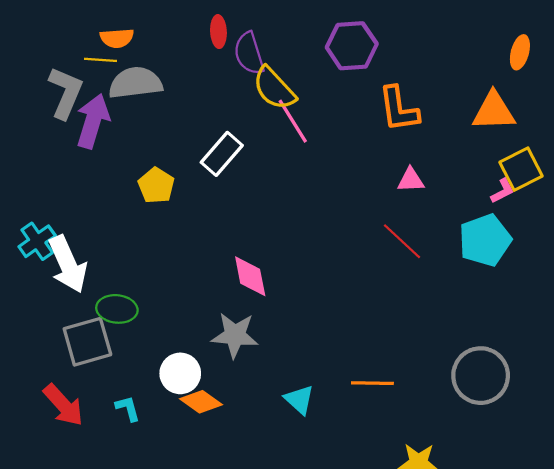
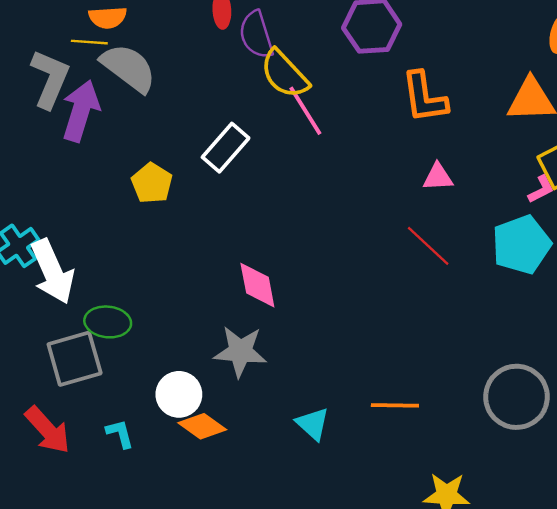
gray semicircle: (135, 83) -> (129, 68), turned 44

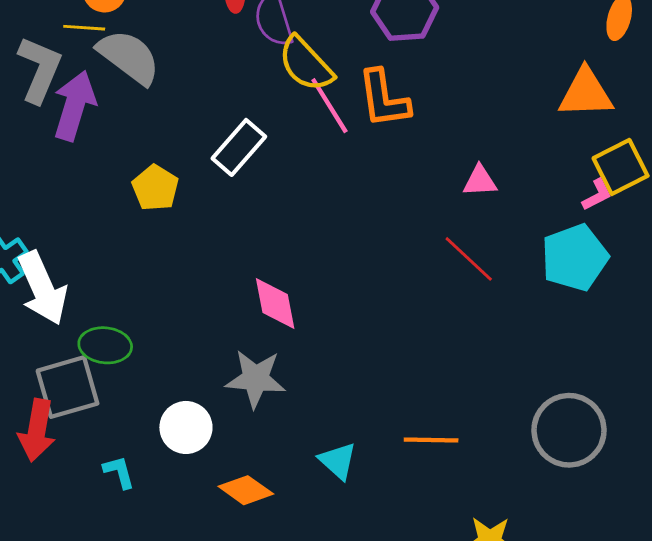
orange L-shape: (424, 97) -> (384, 99), moved
orange diamond: (202, 426) -> (246, 490), moved
red arrow: (48, 430) -> (37, 430), moved, turned 52

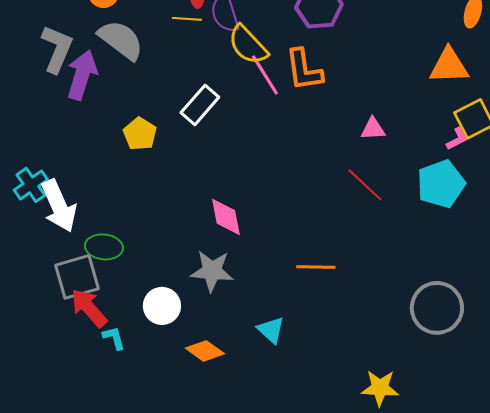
yellow line: (84, 28) -> (187, 19), moved
red arrow: (37, 430) -> (89, 308), moved, turned 129
orange line: (431, 440) -> (316, 267), moved

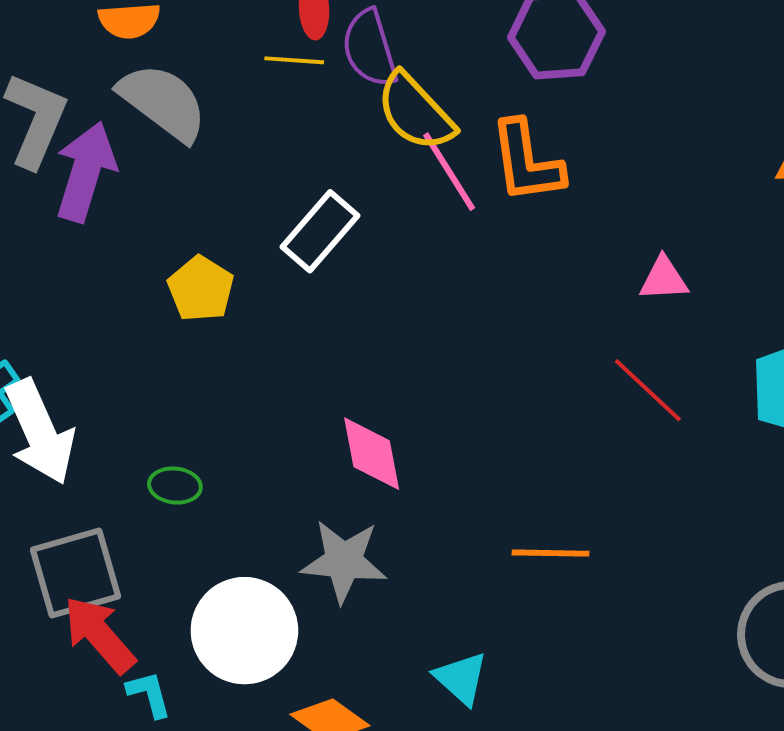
green ellipse: (104, 247) -> (175, 486), moved, size x0.7
white circle: (162, 306) -> (244, 631), size x1.4

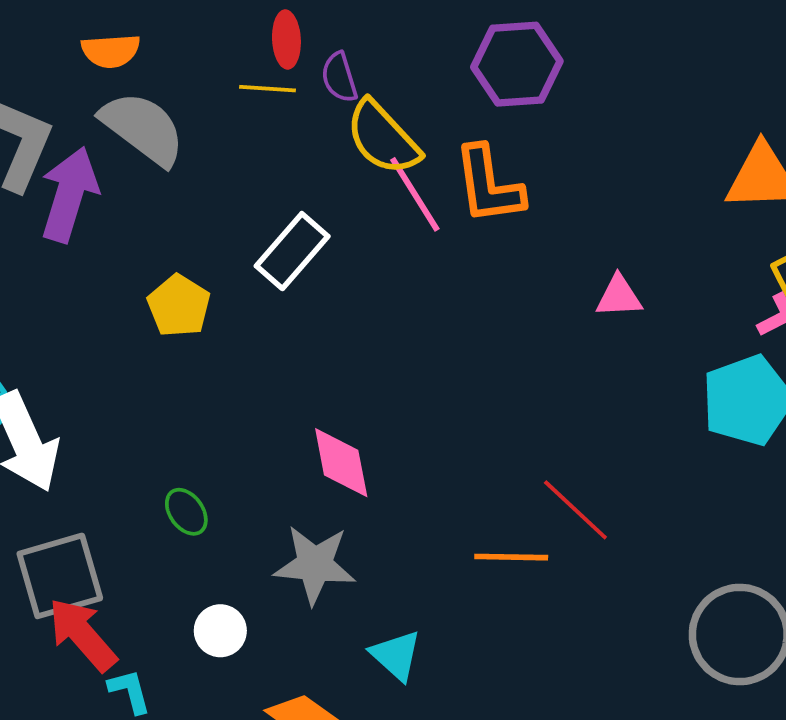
purple semicircle: (370, 48) -> (339, 77), size x0.7
red line: (648, 390) -> (575, 510), moved
green ellipse: (175, 486) -> (186, 512), moved, turned 48
white circle: (244, 631) -> (220, 631), size x0.5
cyan triangle: (461, 678) -> (396, 655), moved

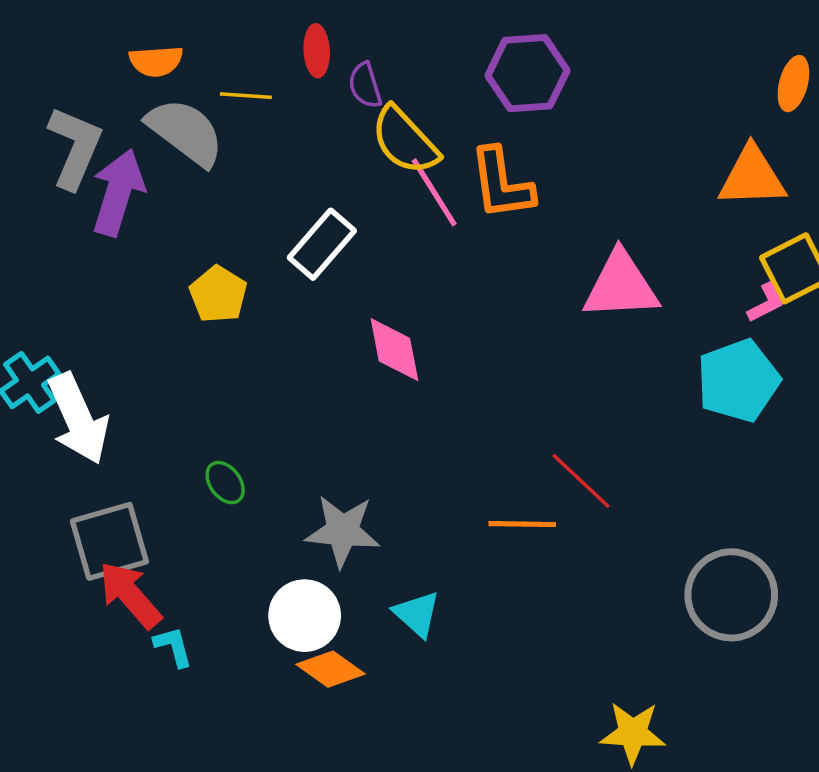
yellow line: (268, 89) -> (246, 96), moved
pink triangle: (619, 296) -> (621, 286), size x1.8
pink diamond: (341, 463) -> (394, 350), moved
white circle: (220, 631) -> (305, 616), moved, size x1.5

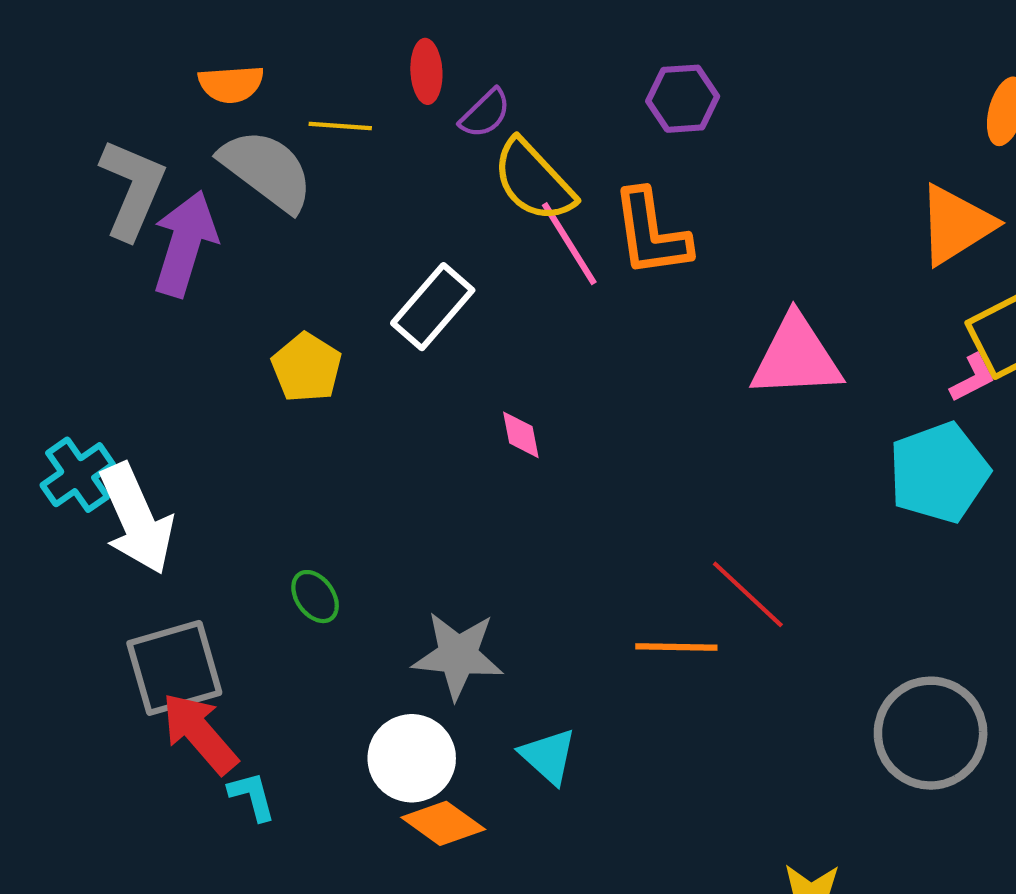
purple hexagon: (527, 73) -> (683, 99), size x0.7
purple semicircle: (365, 85) -> (485, 113), turned -117
orange triangle: (752, 177) -> (956, 225), turned -30
pink diamond: (394, 350) -> (521, 435), size x0.6

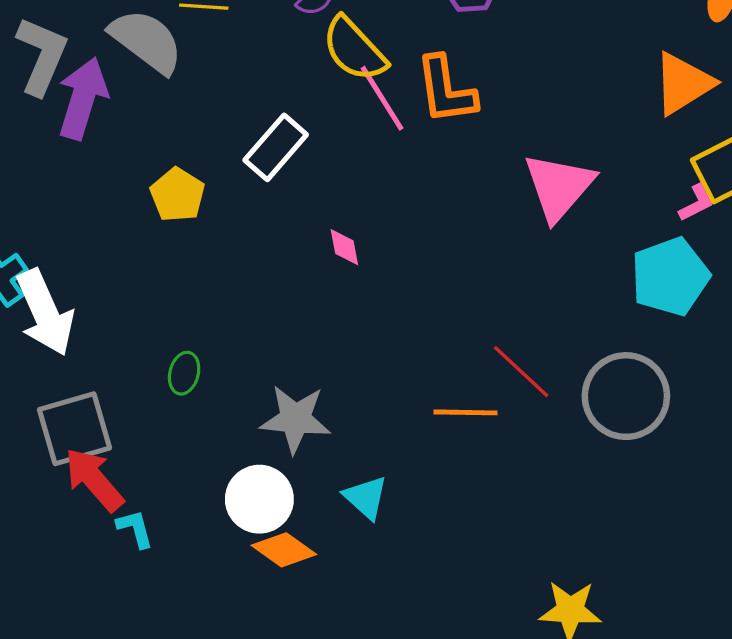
pink triangle: (796, 357) -> (559, 187), turned -46
green ellipse: (315, 597) -> (184, 373), turned 51
gray circle: (931, 733) -> (626, 396), moved

